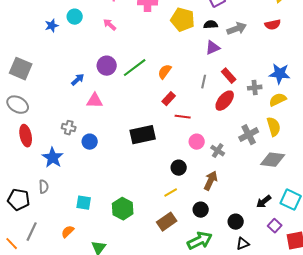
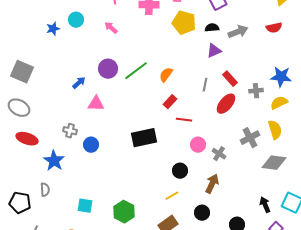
red ellipse: (26, 136) -> (27, 139), turned -60
black arrow: (264, 202) -> (265, 205), turned 105

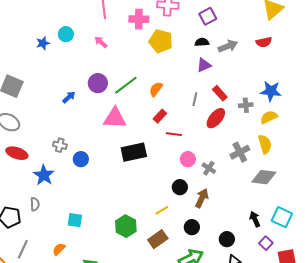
yellow pentagon: (184, 23) -> (161, 41), moved
pink triangle: (96, 104) -> (115, 118), moved, size x1.4
black circle: (180, 171) -> (180, 187), moved
green hexagon: (124, 212) -> (126, 226), moved

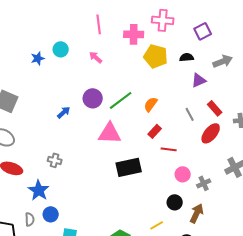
black semicircle: (202, 42) -> (187, 57), moved
gray line: (195, 99) -> (190, 114), turned -40
blue circle: (81, 159) -> (51, 214), moved
gray cross: (209, 168) -> (204, 183), turned 32

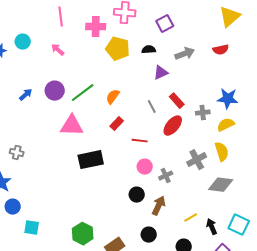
blue arrow: (64, 112) -> (26, 95), moved
red line: (169, 149) -> (140, 141), moved
yellow line: (157, 225) -> (191, 218), moved

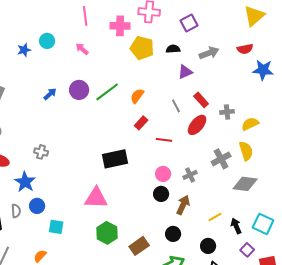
blue star: (228, 99) -> (263, 70), moved
pink triangle: (72, 126) -> (96, 198), moved
pink circle: (145, 167) -> (163, 174), moved

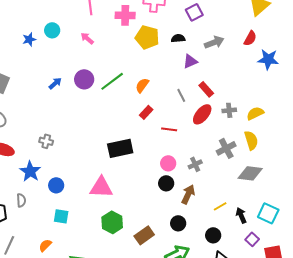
red semicircle: (245, 49) -> (250, 38), turned -49
gray cross: (227, 112) -> (229, 110), moved
blue circle: (37, 206) -> (56, 185), moved

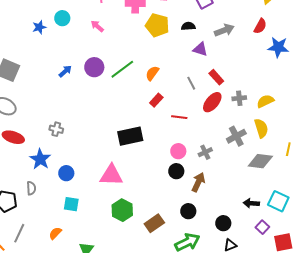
purple triangle: (190, 61) -> (200, 49), turned 42
yellow line: (220, 206) -> (288, 149), moved, turned -48
black arrow: (241, 215) -> (251, 203), turned -63

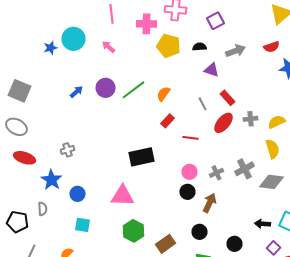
cyan circle: (62, 18) -> (74, 39), size x1.5
red semicircle: (260, 26) -> (272, 47), turned 42
gray cross: (56, 129) -> (68, 150), turned -32
gray cross: (236, 136) -> (244, 169), moved

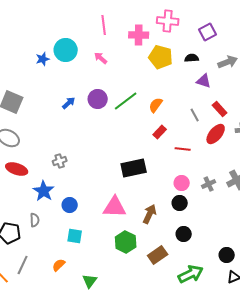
brown arrow: (210, 203) -> (150, 214), moved
black circle: (200, 232) -> (184, 234), moved

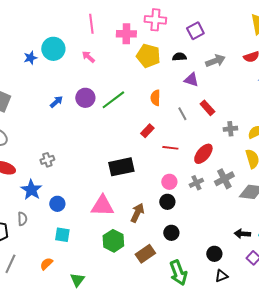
orange semicircle: (156, 105) -> (155, 98), moved, turned -35
red ellipse: (216, 134) -> (203, 154), moved
green arrow: (191, 274) -> (178, 273), turned 95

